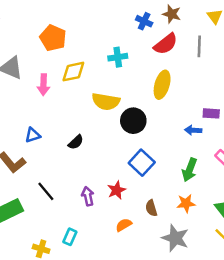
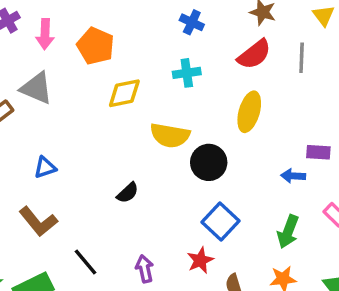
blue cross: (144, 21) -> (192, 22), moved
pink arrow: (43, 85) -> (45, 34), moved
blue triangle: (33, 135) -> (45, 167), moved
red star: (117, 190) -> (200, 260), moved

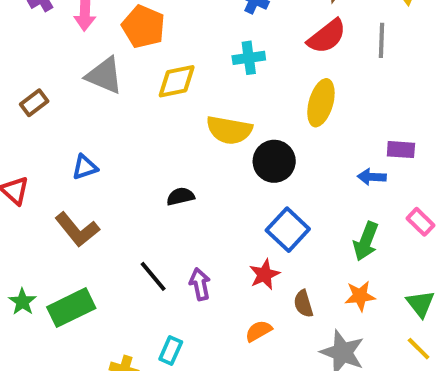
gray triangle: (37, 88) -> (104, 75), moved
black semicircle: (128, 193) -> (180, 196), turned -150
black line: (85, 262) -> (153, 276), moved

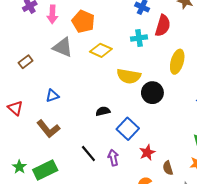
red semicircle: (327, 36) -> (163, 26), moved, turned -35
yellow diamond: (177, 81) -> (101, 50), turned 35
blue square: (288, 230) -> (128, 129), moved

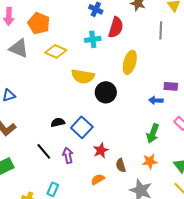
black semicircle: (103, 111) -> (58, 122), moved

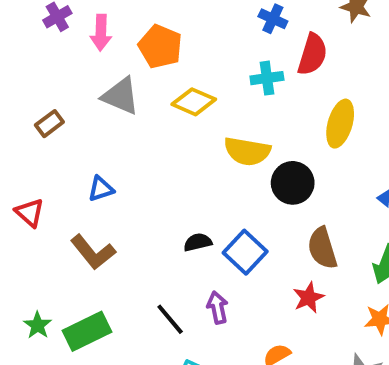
red star: (101, 150) -> (308, 298), moved
black line: (44, 151) -> (170, 319), moved
brown semicircle: (121, 165) -> (322, 248), moved, size x1.5

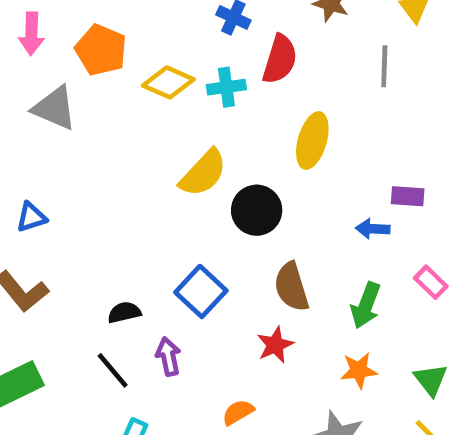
yellow diamond: (194, 102) -> (168, 82), moved
yellow semicircle: (247, 151) -> (203, 173), turned -57
black semicircle: (198, 242) -> (124, 312), moved

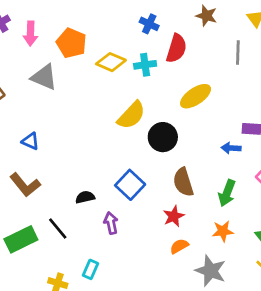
yellow ellipse: (312, 141) -> (196, 96), turned 40
blue triangle: (31, 217) -> (30, 141), turned 42
black line: (113, 370) -> (58, 228), moved
orange semicircle: (238, 412) -> (179, 246), moved

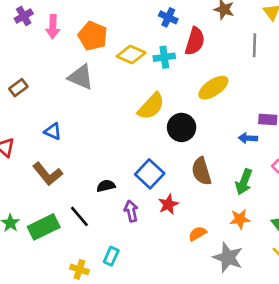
gray triangle: (44, 77) -> (81, 77), moved
red star: (174, 216) -> (168, 204), moved

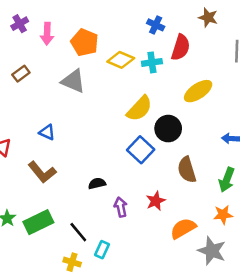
brown rectangle: (18, 88) -> (21, 74), moved
blue square: (150, 174) -> (141, 150), moved
black line: (79, 216) -> (78, 232), moved
orange semicircle: (197, 234) -> (183, 228), size x1.5

